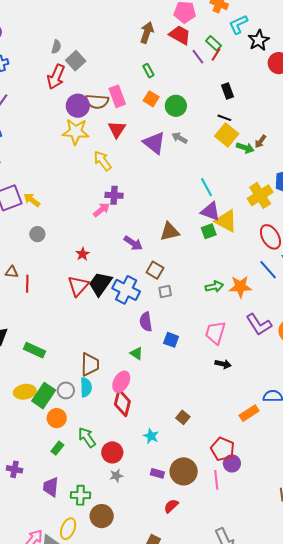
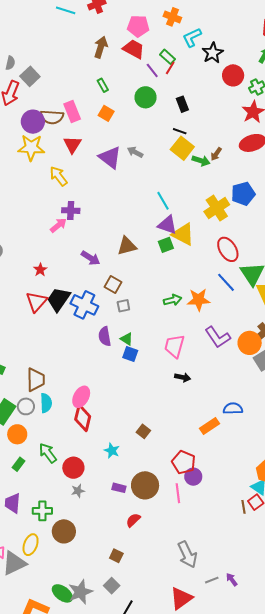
green circle: (176, 106) -> (146, 97), moved
green triangle: (136, 353) -> (127, 339), moved
brown trapezoid: (90, 364) -> (36, 380), moved

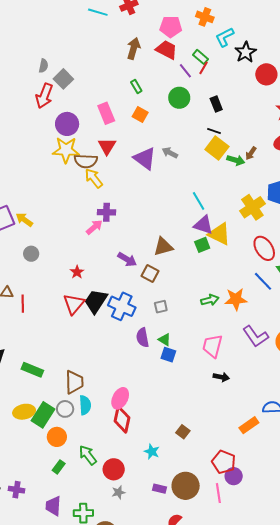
brown semicircle: (52, 117) -> (86, 161), moved
brown square: (113, 285) -> (150, 274), moved

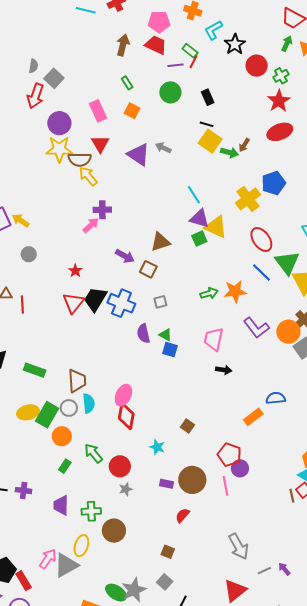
purple line: (185, 71) -> (176, 65), turned -56

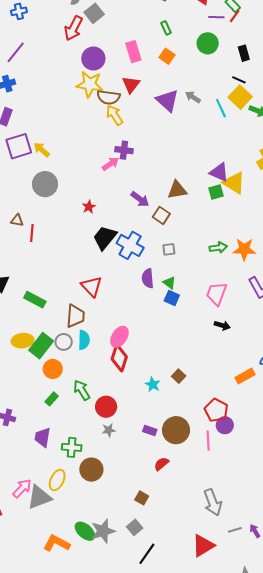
cyan line: (194, 195) -> (221, 108), moved
gray circle: (29, 254) -> (45, 184), size x1.6
red triangle: (73, 303) -> (92, 287), moved, turned -30
cyan star: (157, 447) -> (153, 384), moved

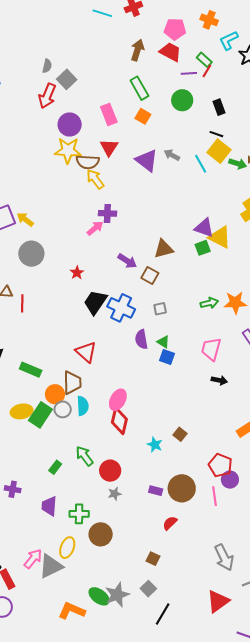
green rectangle: (166, 28) -> (139, 88), size x1.6
orange circle: (53, 369) -> (55, 394), moved

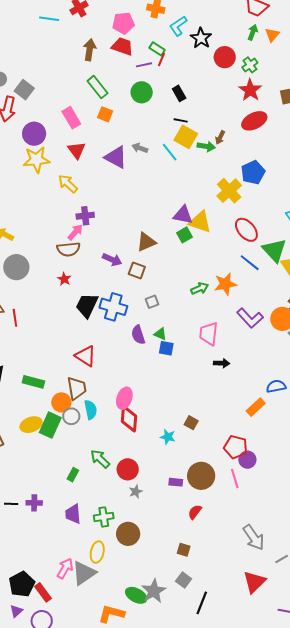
brown semicircle: (88, 162) -> (68, 249), moved

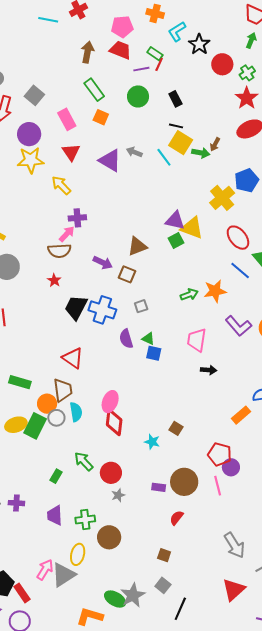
gray square: (24, 90) -> (34, 95), moved

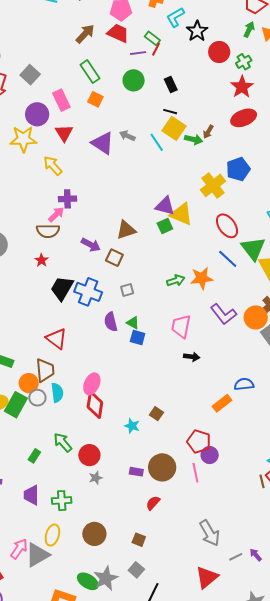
brown arrow: (88, 52) -> (85, 34), turned 30
purple circle: (29, 134) -> (37, 114), moved
brown circle: (109, 537) -> (94, 534), moved

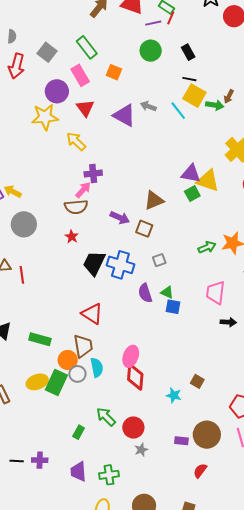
green rectangle: (90, 72) -> (87, 47), moved

